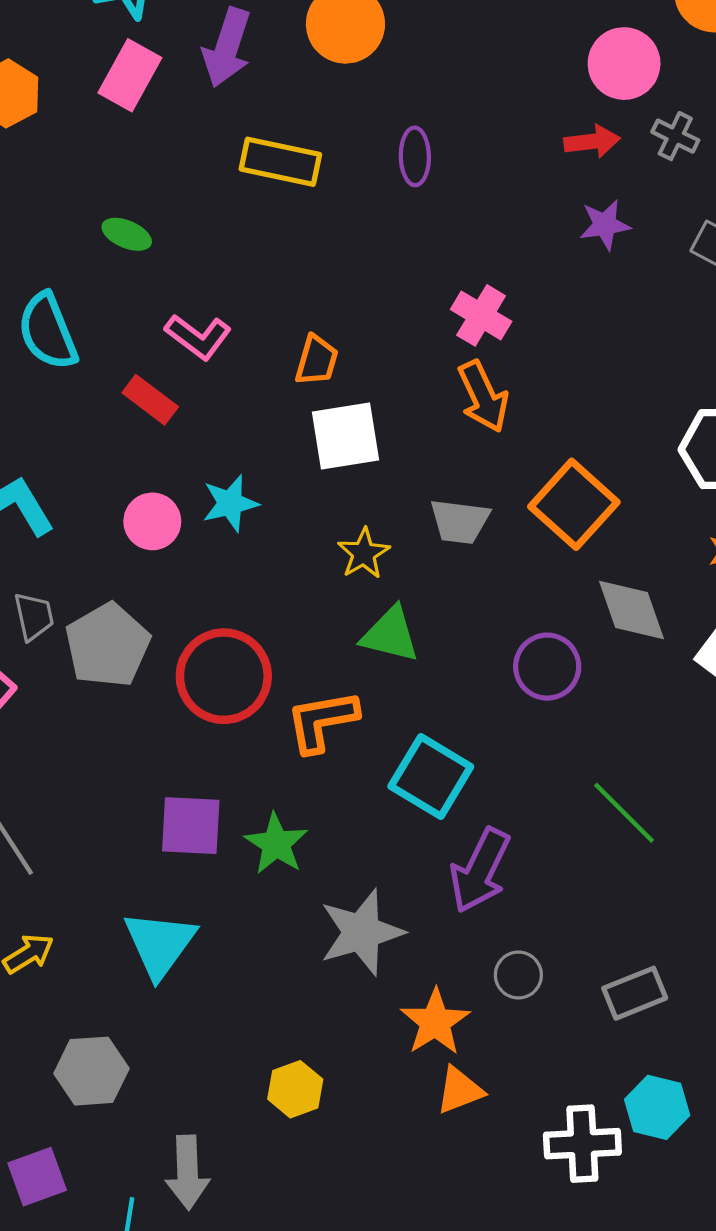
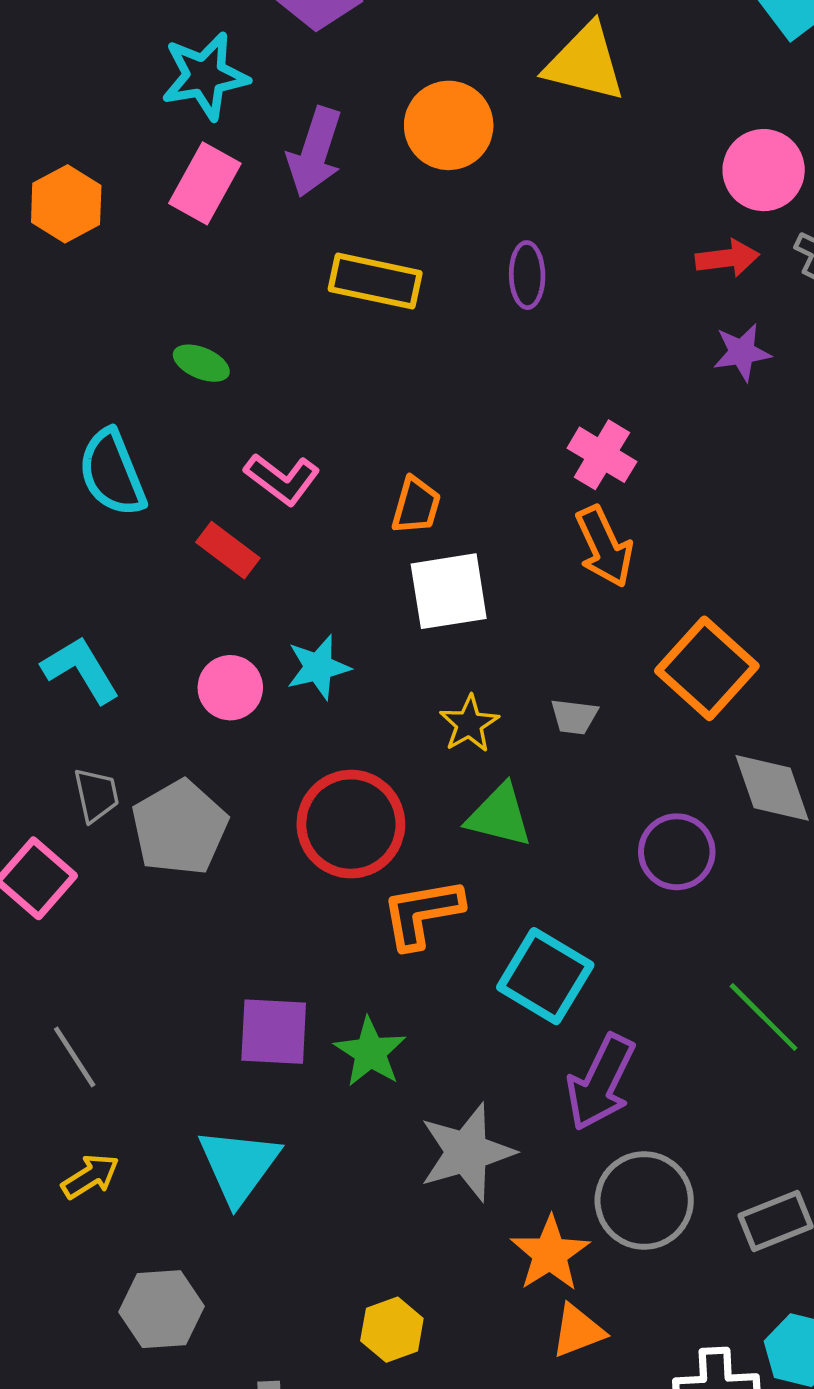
gray trapezoid: (460, 521) -> (574, 717), moved, size x0.7
red circle: (224, 676) -> (351, 824), moved
gray circle: (518, 975) -> (644, 1201), size x1.8

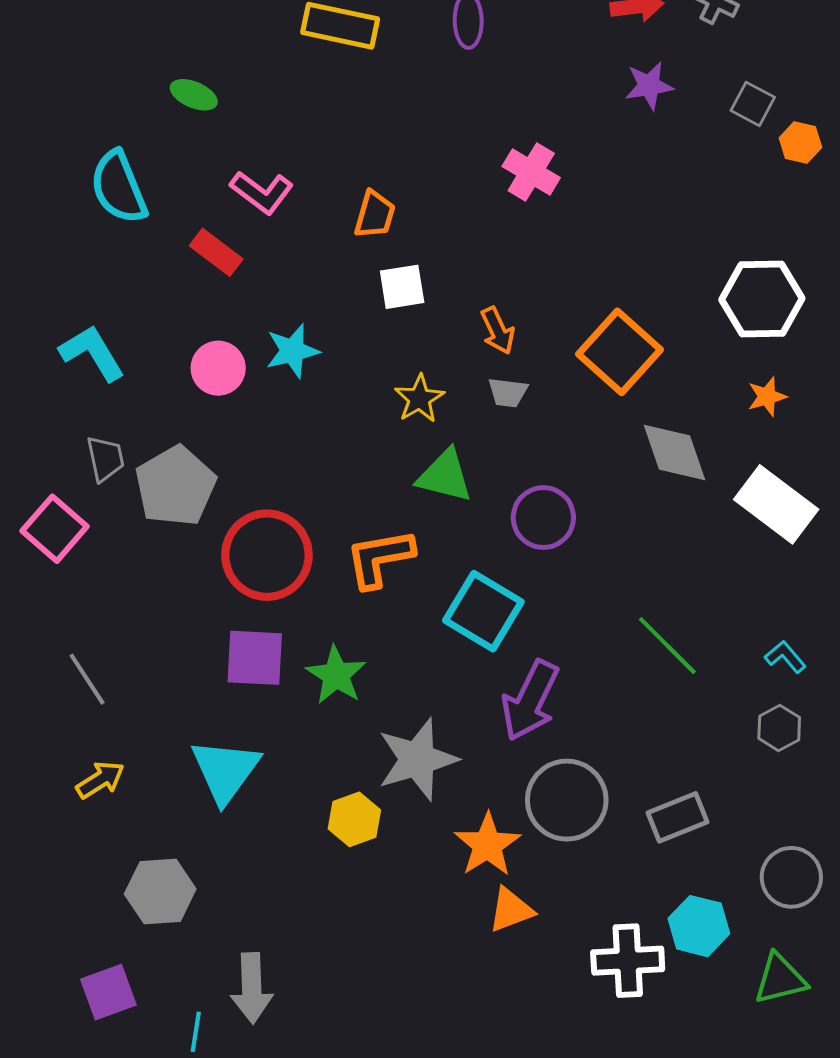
orange arrow: (604, 547) -> (498, 331), moved, size x0.7
white square: (449, 591) -> (402, 287), size x0.7
red circle: (351, 824) -> (267, 555), moved
purple circle: (677, 852) -> (543, 518), moved
yellow hexagon: (392, 1330) -> (354, 819), moved

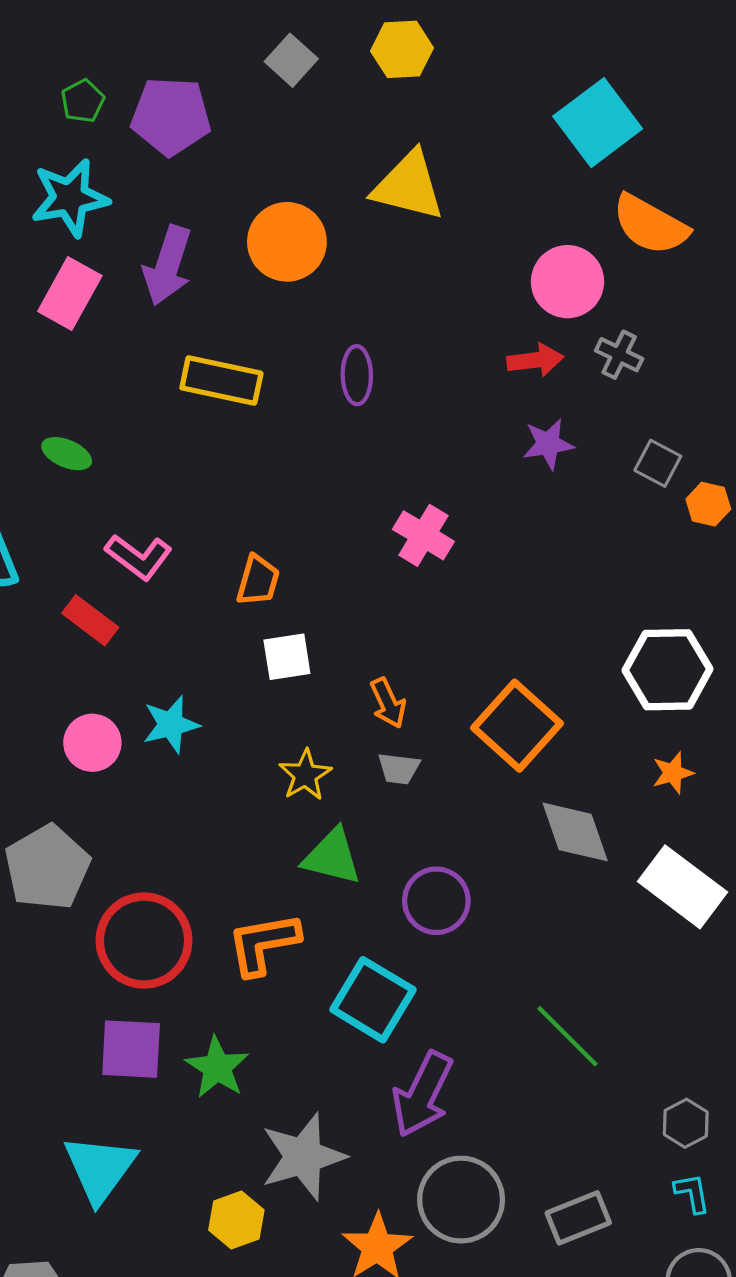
cyan L-shape: (785, 657) -> (692, 1193), moved, turned 30

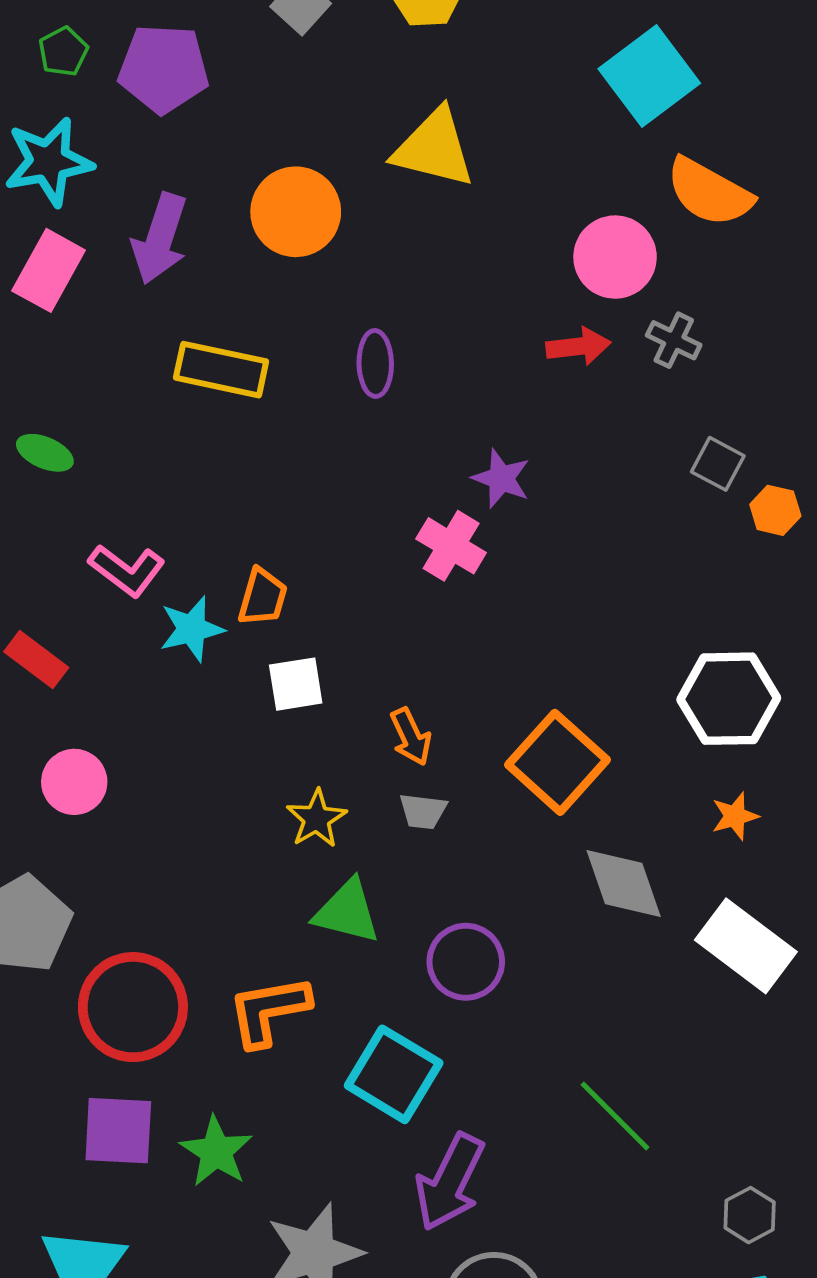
purple star: (548, 444) -> (501, 478), moved, turned 30
red rectangle: (90, 620) -> (36, 660), moved
cyan star: (171, 724) -> (192, 629), moved

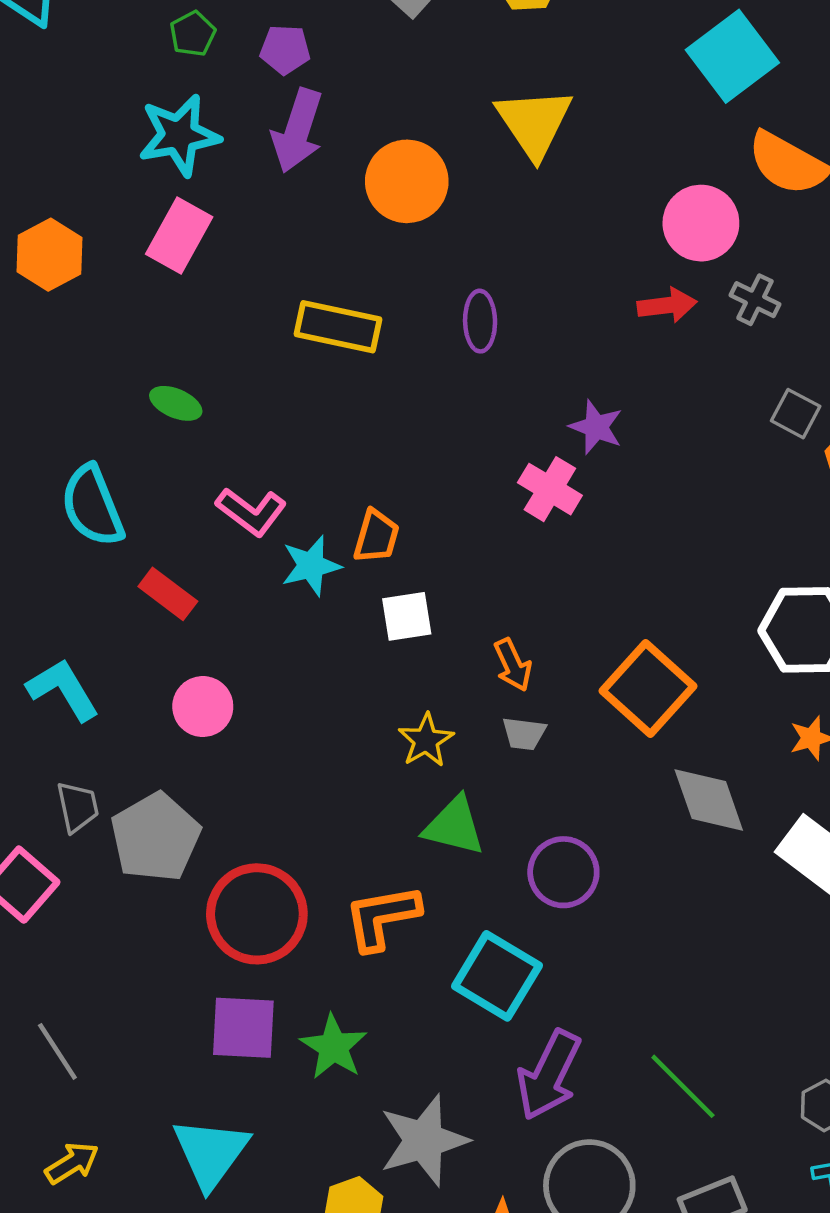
purple pentagon: (164, 69) -> (285, 49), size x0.6
yellow triangle: (434, 148) -> (534, 123), turned 42
purple arrow: (160, 239) -> (297, 131), moved
green line: (615, 1116) -> (683, 1086), moved

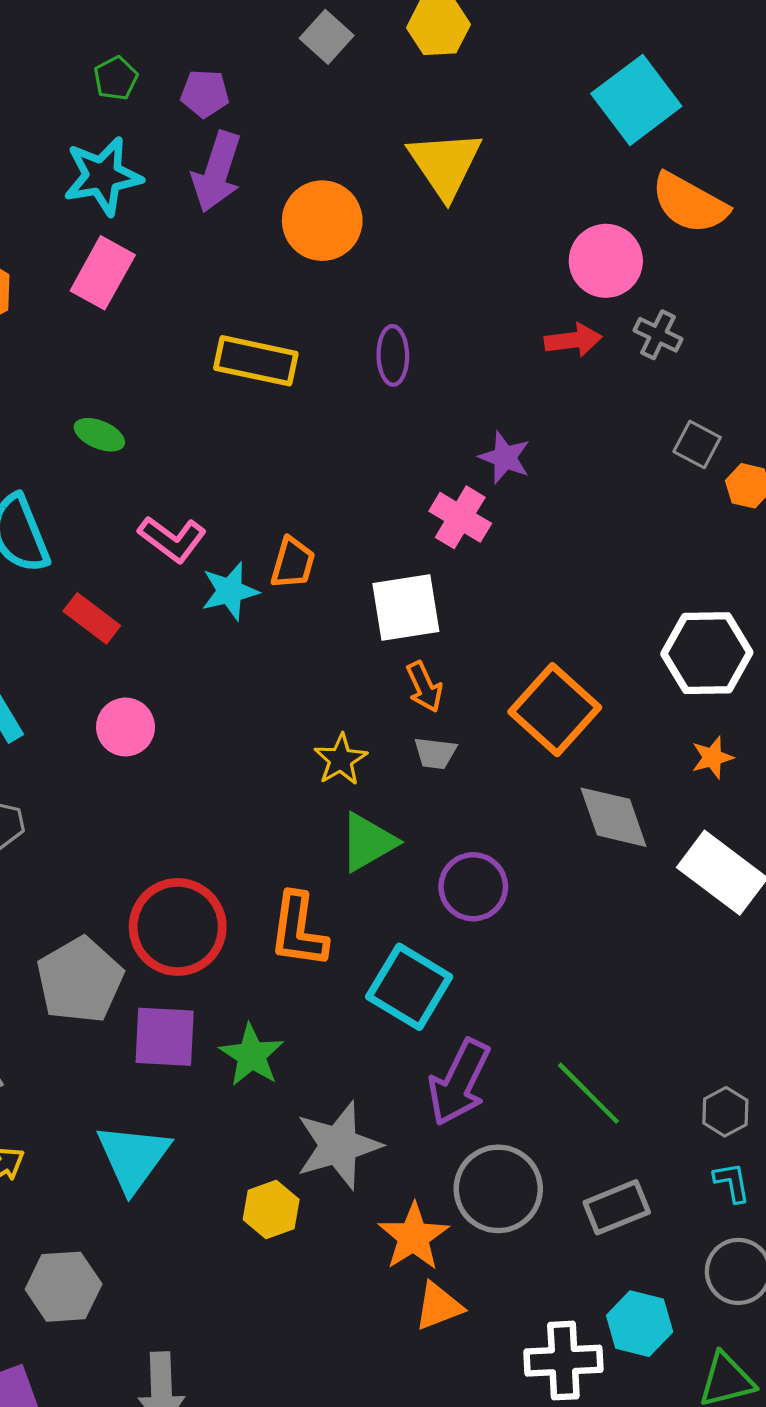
white square: (407, 616) -> (406, 607), moved, size x1.4
green triangle: (454, 826) -> (368, 842), turned -44
gray pentagon: (155, 837) -> (80, 980), moved
orange L-shape: (382, 917) -> (298, 930), turned -72

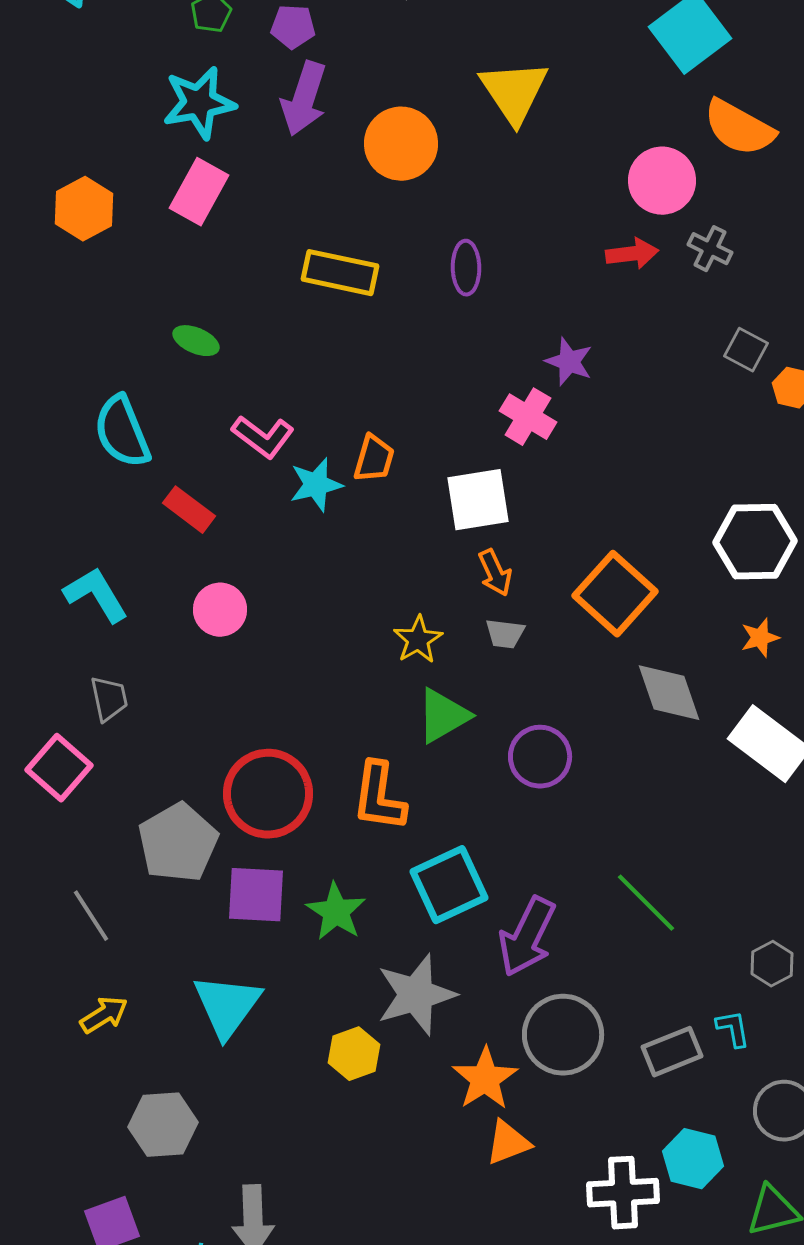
cyan square: (409, 987) -> (449, 885), moved, turned 34
green line: (588, 1093) -> (646, 903), moved
cyan L-shape: (732, 1182) -> (733, 1029), moved

